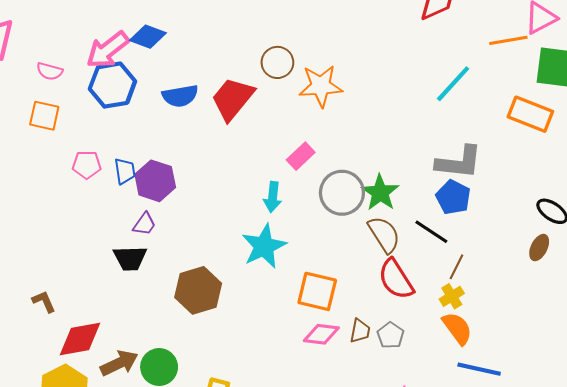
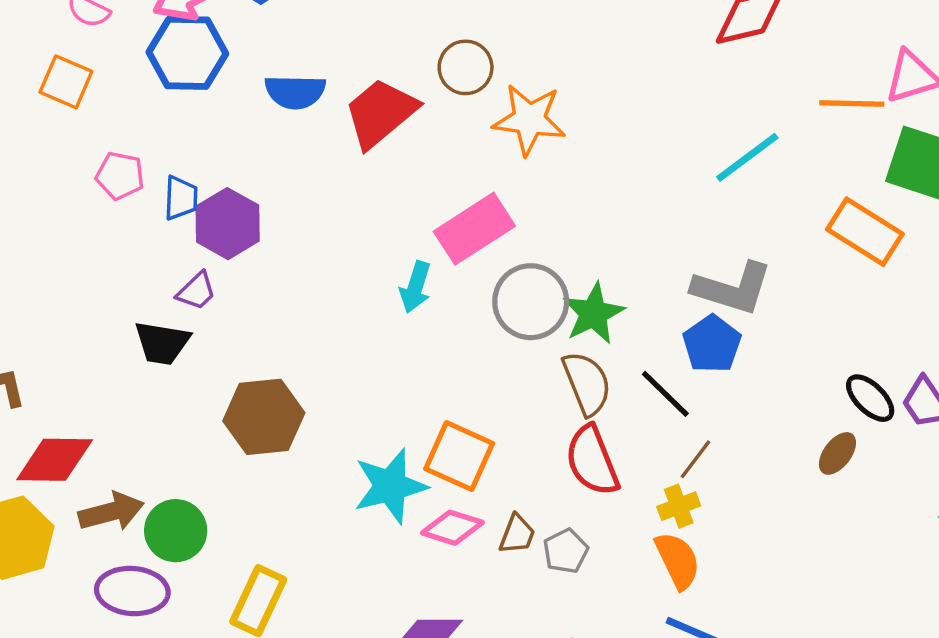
pink rectangle: (301, 156) -> (474, 229), size x1.6
cyan star: (264, 246) -> (390, 486), moved

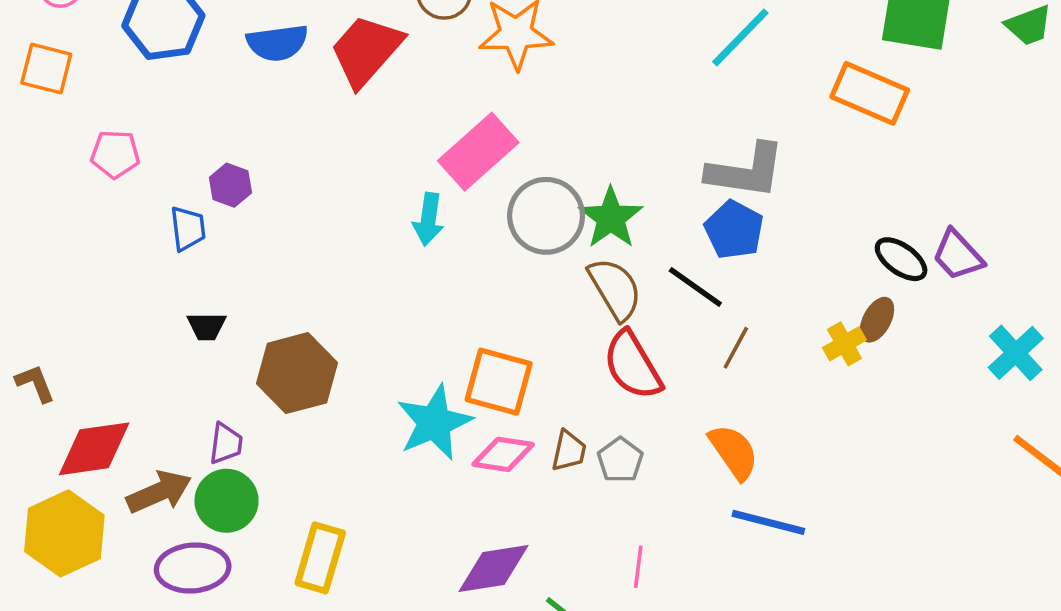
blue trapezoid: (181, 198) -> (188, 228), moved
purple hexagon: (228, 224) -> (230, 185), size x0.6
purple trapezoid: (196, 291) -> (226, 444), moved, turned -30
black trapezoid: (162, 343) -> (206, 326), moved, size x0.7
yellow cross: (679, 506) -> (844, 344), moved

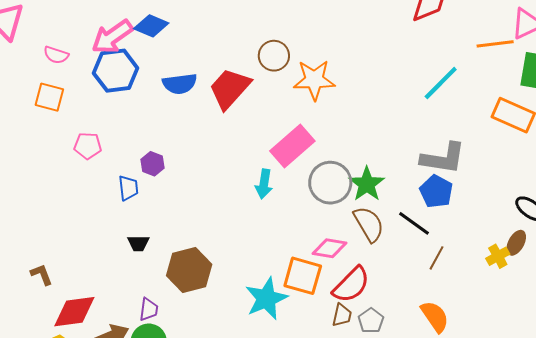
red semicircle: (633, 365) -> (351, 285), moved, turned -105
pink diamond: (503, 454) -> (329, 248), moved

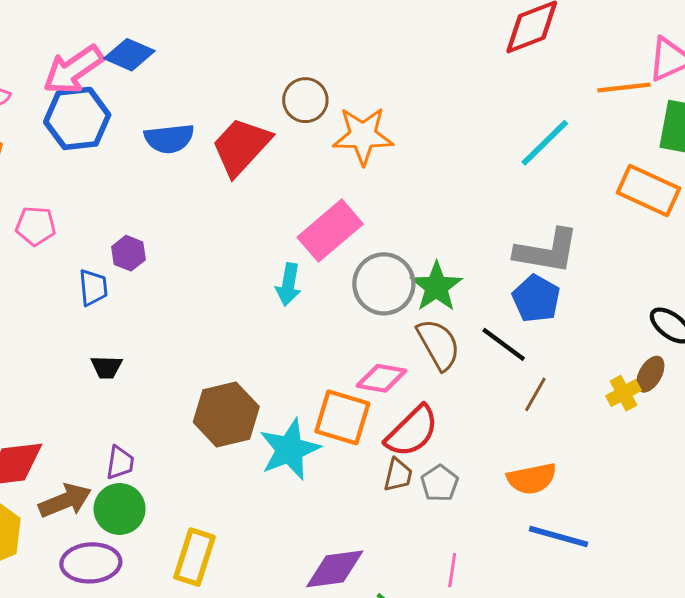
brown hexagon: (189, 270) -> (226, 414), moved
orange semicircle: (435, 317) -> (532, 479), turned 112

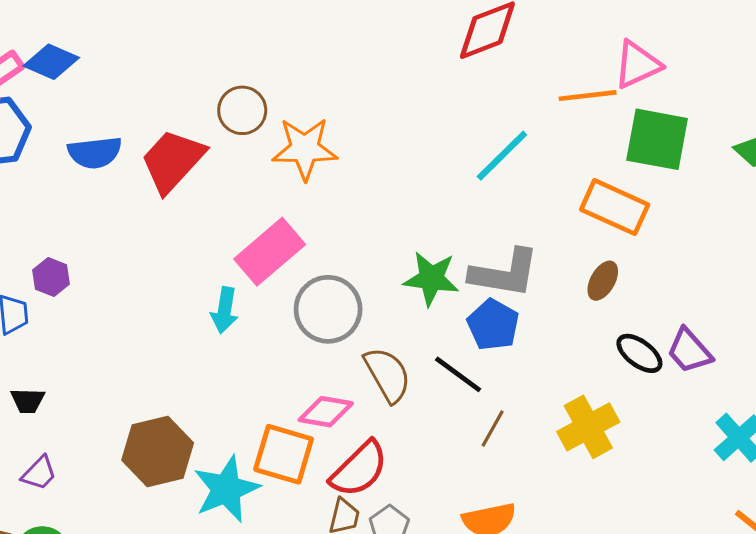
green star: (436, 287) -> (431, 279), moved, turned -30
brown ellipse: (650, 374) -> (603, 281), moved
yellow cross: (623, 393) -> (588, 427), size x1.6
purple trapezoid: (120, 463) -> (39, 473), moved, turned 36

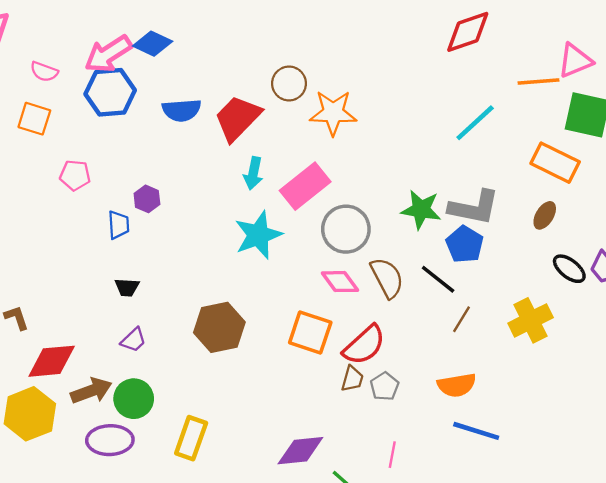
cyan arrow: (225, 310) -> (253, 173), moved
pink diamond: (326, 412) -> (340, 282), moved, turned 42
cyan star: (226, 489) -> (258, 235), moved

